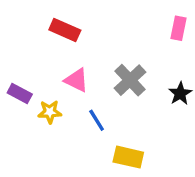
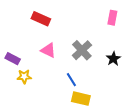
yellow star: (50, 112) -> (24, 77), moved
blue line: (97, 120) -> (71, 80), moved

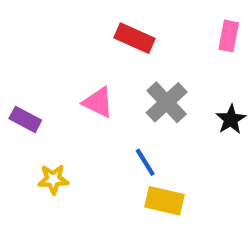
red rectangle: (41, 19) -> (135, 38), moved
yellow star: (24, 77) -> (53, 179), moved

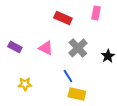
pink rectangle: (229, 36) -> (96, 13), moved
purple rectangle: (25, 119) -> (15, 47), moved

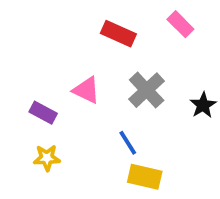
pink rectangle: (96, 13) -> (180, 24), turned -56
purple rectangle: (15, 47) -> (43, 113), moved

